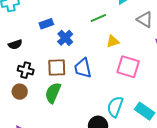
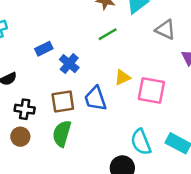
yellow triangle: (113, 41) -> (122, 78), moved
cyan semicircle: (115, 107) -> (141, 142), turned -35

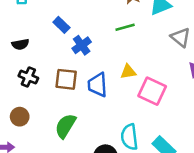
blue rectangle: (44, 49) -> (61, 25), turned 56
green semicircle: (62, 134) -> (65, 126), moved
brown circle: (20, 137) -> (20, 117), moved

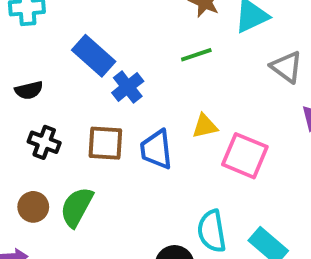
blue rectangle: (61, 25) -> (94, 56), size x1.5
green semicircle: (65, 126) -> (77, 207), moved

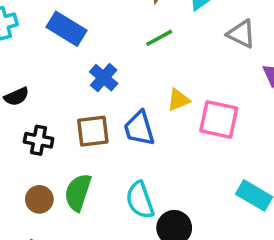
blue rectangle: (94, 56) -> (67, 29), moved
cyan semicircle: (212, 231) -> (140, 200), moved

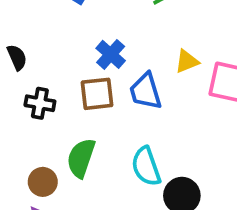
blue cross: (104, 78) -> (111, 54), moved
black semicircle: (16, 97) -> (17, 57), turned -90
brown circle: (39, 199) -> (43, 182), moved

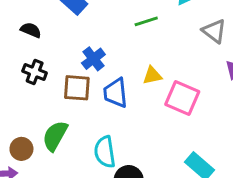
black semicircle: (17, 57) -> (31, 30), moved, turned -54
black cross: (40, 103) -> (35, 72), moved

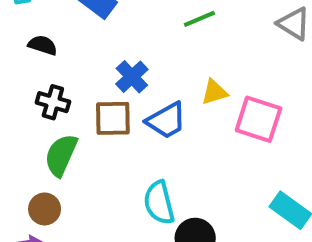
blue trapezoid: (115, 93) -> (166, 121), turned -108
green semicircle: (55, 136) -> (61, 155), moved

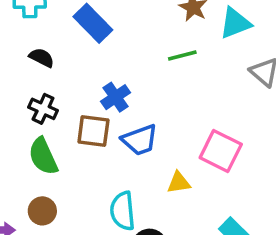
yellow triangle: (214, 92) -> (179, 183), moved
green semicircle: (61, 155) -> (43, 156), turned -57
brown circle: (45, 209) -> (42, 211), moved

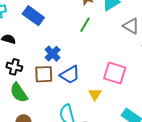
green line: (182, 55) -> (85, 25), turned -35
yellow triangle: (179, 183) -> (95, 94), turned -40

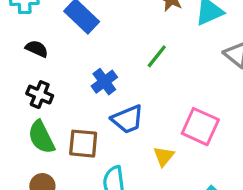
green line: (85, 25) -> (157, 56), moved
brown square: (44, 74) -> (83, 144), moved

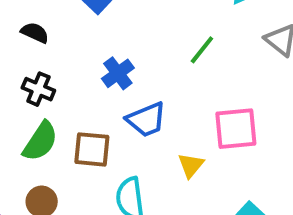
green line: (157, 56) -> (202, 50), moved
pink square: (200, 127) -> (236, 129), turned -30
green semicircle: (41, 137) -> (40, 141), turned -120

